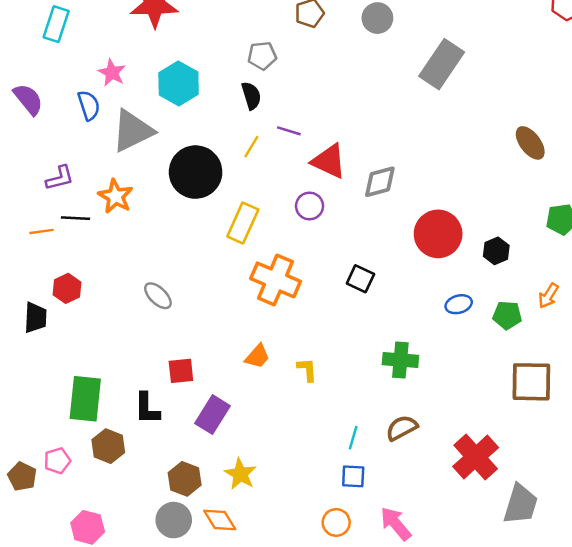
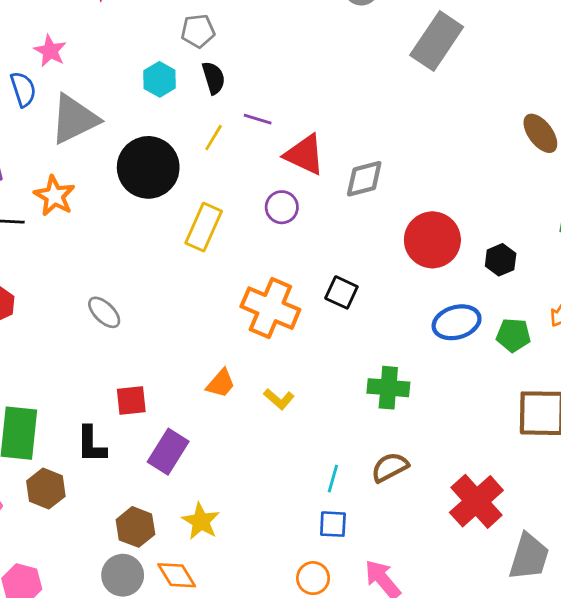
gray pentagon: (262, 56) -> (198, 31), moved
cyan hexagon: (179, 84) -> (160, 79), moved, size x0.7
orange cross: (276, 280) -> (270, 308), moved
blue ellipse: (459, 304) -> (457, 322), size x1.5
yellow L-shape: (307, 370) -> (279, 399), turned 135

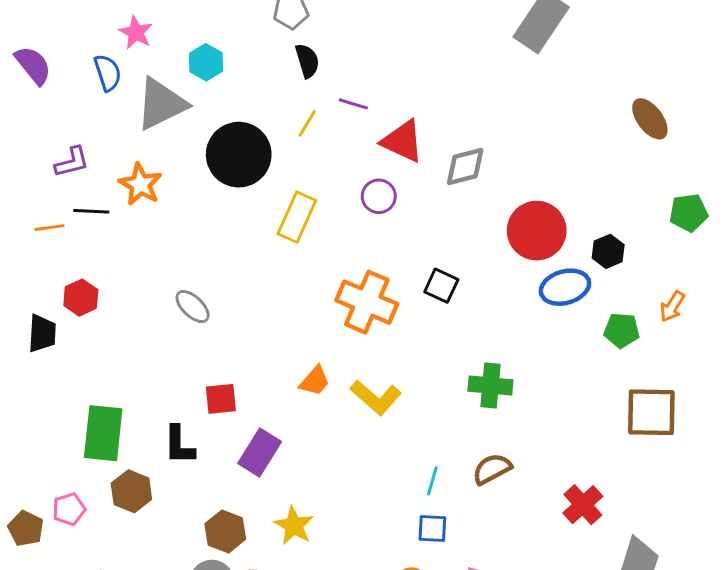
cyan hexagon: (160, 79) -> (206, 62), moved
blue ellipse: (457, 322) -> (565, 287), moved
yellow L-shape: (279, 399) -> (376, 397), size x1.6
red cross: (476, 501) -> (583, 505), size x0.7

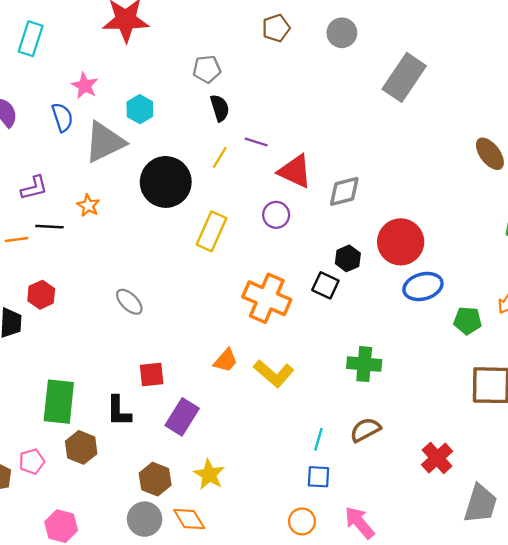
orange star: (140, 184) -> (88, 205), size x0.7
black hexagon: (608, 251) -> (348, 258), moved

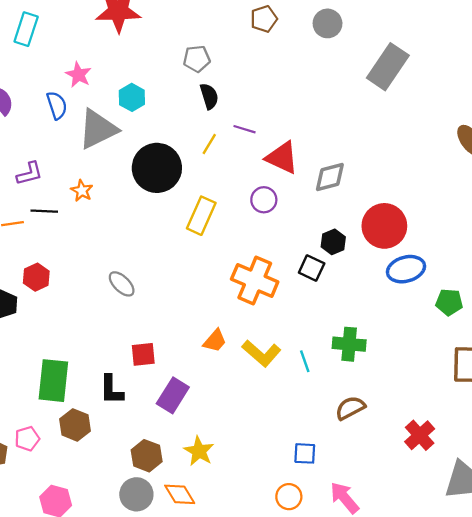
cyan line: (318, 439) -> (305, 361), moved, turned -35

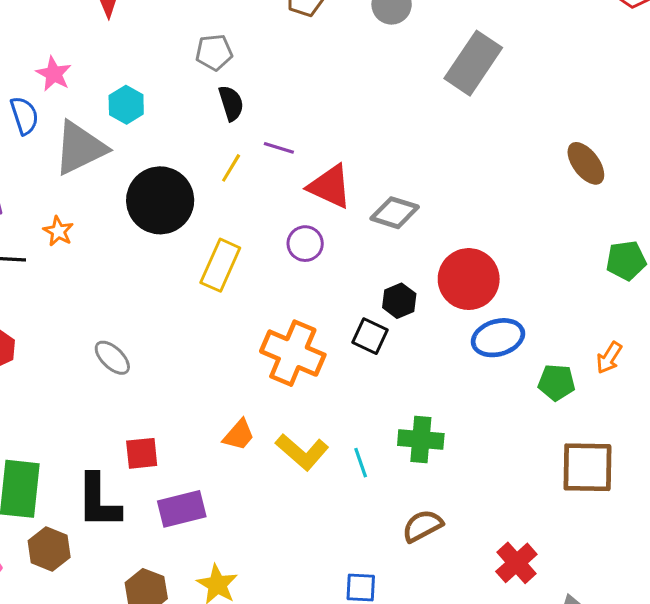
gray diamond: (330, 177) -> (395, 213), turned 32
black L-shape: (111, 390) -> (98, 501), size x1.4
purple rectangle: (173, 395) -> (182, 509), turned 44

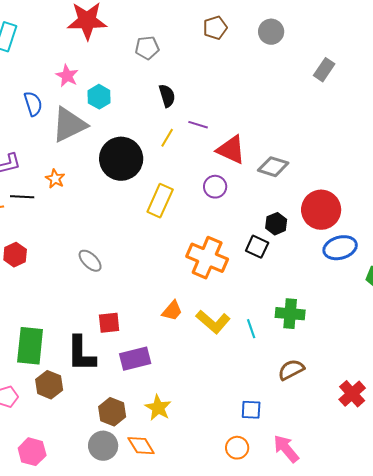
gray pentagon: (214, 52) -> (147, 48), moved
gray rectangle: (473, 63) -> (324, 70), size x0.6
pink star: (54, 74) -> (67, 76), moved

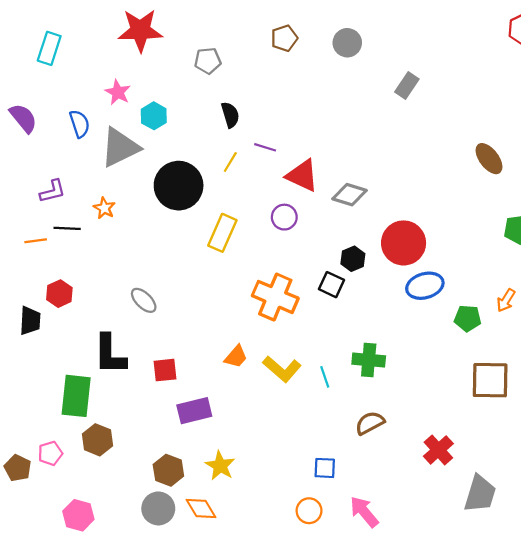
black L-shape: (81, 354) -> (110, 354), moved

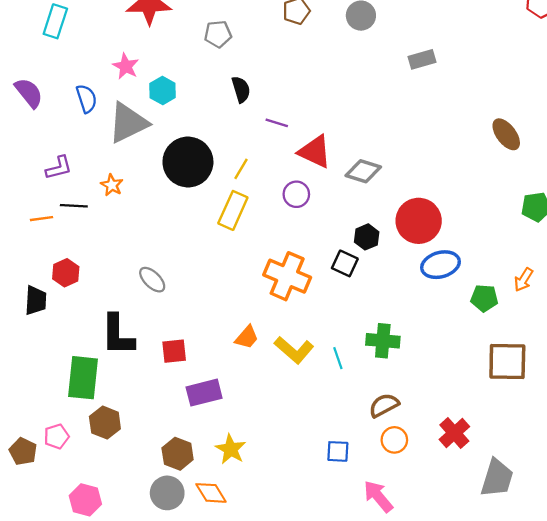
gray rectangle: (407, 85) -> (422, 59), turned 40
yellow line: (230, 162) -> (241, 169), moved
orange circle: (309, 511) -> (394, 440), moved

